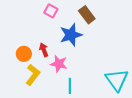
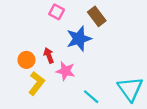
cyan line: (70, 86) -> (91, 97), moved, turned -49

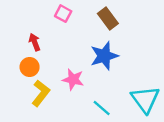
blue star: (79, 39) -> (104, 56), moved
red arrow: (49, 55) -> (35, 42), moved

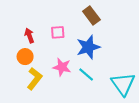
pink square: (63, 14) -> (58, 32), moved, turned -32
cyan line: (102, 108) -> (86, 74), moved

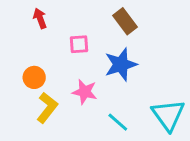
red arrow: (29, 36) -> (40, 18), moved
cyan line: (86, 74) -> (118, 122), moved

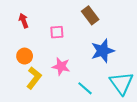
red arrow: (40, 18) -> (24, 21), moved
blue star: (121, 64) -> (103, 51), moved

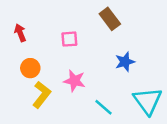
red arrow: (24, 21) -> (20, 33), moved
blue star: (103, 51) -> (125, 62), size x0.7

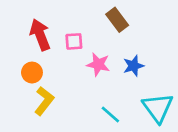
red arrow: (20, 33) -> (40, 35), moved, size x1.6
pink star: (74, 81) -> (98, 64), moved

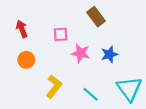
red arrow: (40, 35) -> (22, 29), moved, size x0.7
yellow L-shape: (44, 101) -> (54, 86), moved

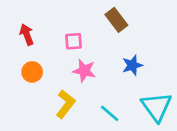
pink star: (81, 53) -> (84, 71), moved

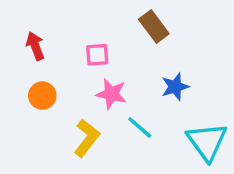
cyan line: (110, 113) -> (140, 127), moved

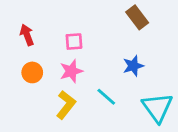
brown rectangle: (154, 26) -> (137, 17), moved
pink star: (111, 94) -> (71, 71), moved, turned -30

